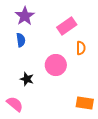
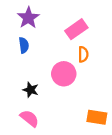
orange semicircle: (81, 48) -> (83, 54), moved
pink semicircle: (15, 104) -> (29, 118), moved

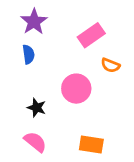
orange semicircle: (83, 54) -> (110, 65), moved, turned 112
orange rectangle: (97, 117) -> (91, 145), moved

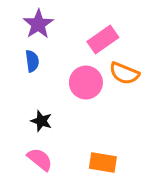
orange semicircle: (110, 65) -> (124, 73), size x1.4
pink circle: (76, 89) -> (86, 83), moved

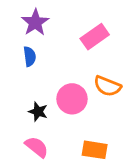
orange semicircle: (124, 73) -> (107, 86), moved
pink circle: (86, 83) -> (72, 99), moved

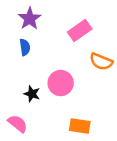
orange semicircle: (107, 86) -> (101, 62), moved
pink semicircle: (37, 147) -> (18, 124), moved

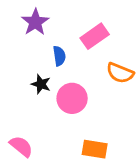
blue semicircle: (25, 47) -> (59, 56), moved
black star: (32, 94) -> (41, 84), moved

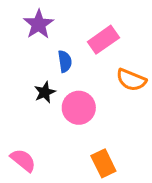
black star: (41, 84) -> (45, 92), turned 30
orange rectangle: (95, 149) -> (103, 163), turned 55

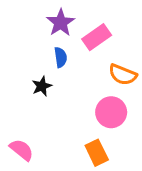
purple star: (39, 24) -> (61, 23), moved
pink circle: (79, 108) -> (111, 112), moved

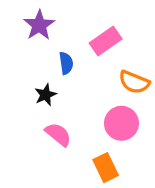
purple star: (61, 23) -> (39, 25), moved
pink semicircle: (22, 150) -> (58, 134), moved

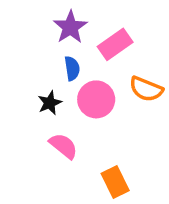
purple star: (39, 25) -> (70, 27), moved
pink circle: (121, 123) -> (96, 99), moved

